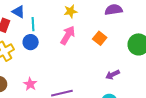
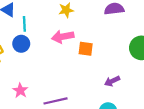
pink arrow: (68, 35) -> (63, 37), turned -132
orange square: (100, 38) -> (86, 49), moved, turned -32

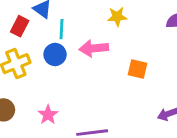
pink arrow: (63, 37) -> (94, 48), moved

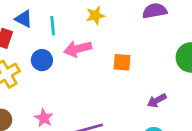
cyan line: (61, 29) -> (53, 26), moved

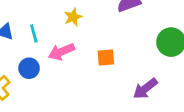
purple arrow: (157, 100) -> (145, 89), size x1.4

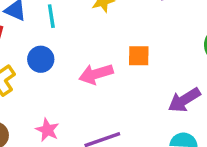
pink arrow: (61, 52) -> (96, 74), moved

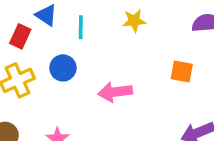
orange square: (139, 56) -> (182, 72), moved

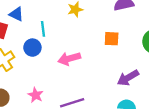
cyan line: (81, 27) -> (43, 29), moved

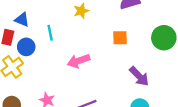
blue circle: (32, 48) -> (26, 47), moved
purple arrow: (128, 78) -> (139, 76), turned -100

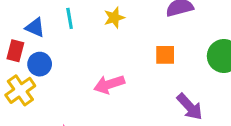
cyan line: (50, 33) -> (70, 18), moved

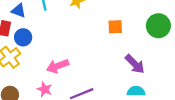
pink arrow: (109, 84) -> (58, 66), moved

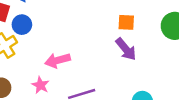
purple arrow: (135, 64) -> (126, 49), moved

